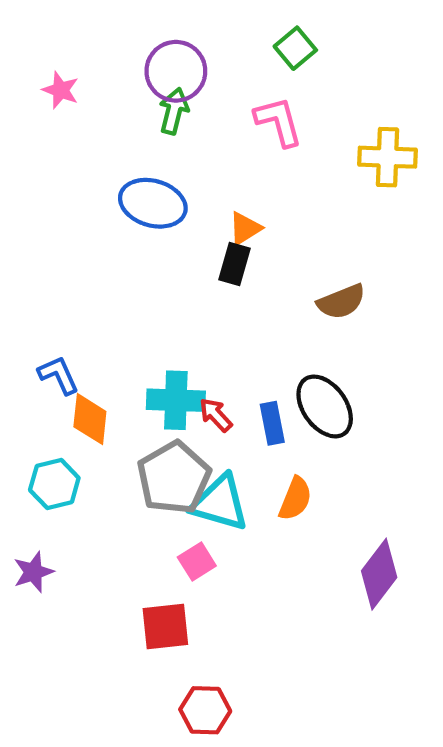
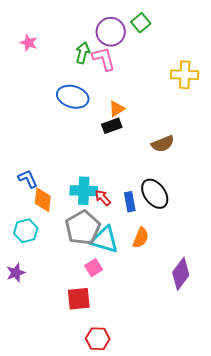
purple circle: (176, 71) -> (111, 32), moved
pink L-shape: (279, 122) -> (104, 59), moved
black rectangle: (235, 264) -> (112, 126), turned 54

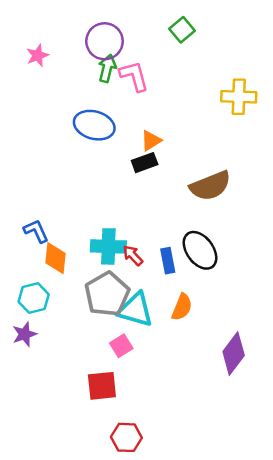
purple circle: (111, 32) -> (105, 41), moved
pink star: (29, 43) -> (37, 55), turned 30
brown semicircle: (163, 144) -> (210, 186), size x1.4
purple star: (16, 273) -> (25, 334), moved

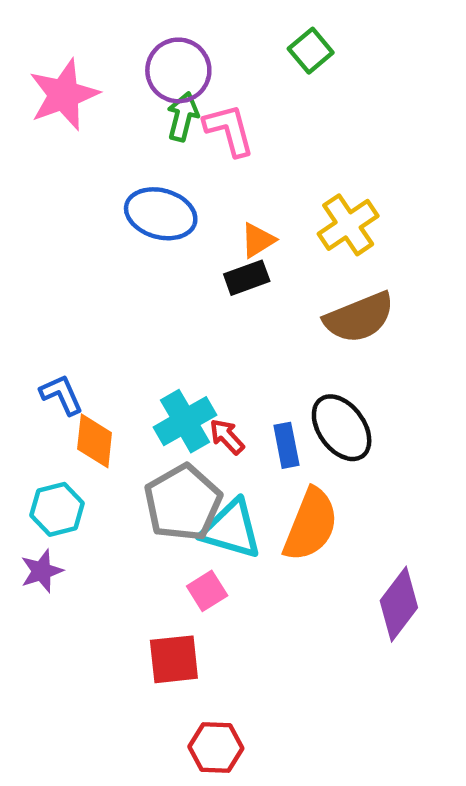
pink star: (37, 55) -> (64, 95), size x1.8
yellow cross: (239, 97) -> (348, 225), moved, turned -36
cyan cross: (108, 246) -> (185, 421), turned -32
orange semicircle: (182, 307) -> (311, 525), size x1.6

